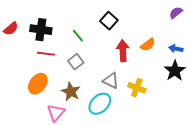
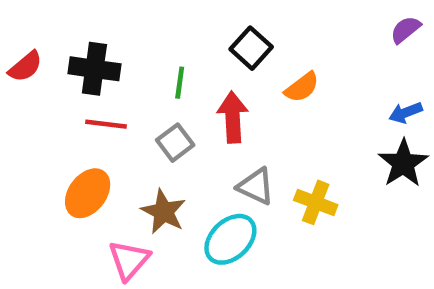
green line: (78, 36) -> (180, 83), turned 48
orange semicircle: (148, 45) -> (302, 87), moved
blue arrow: (176, 49) -> (406, 113), turned -32
red arrow: (123, 51) -> (233, 117), moved

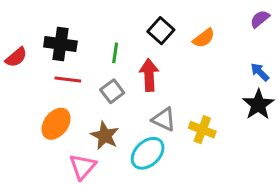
red semicircle: (25, 67) -> (16, 57), moved
orange semicircle: (302, 87) -> (204, 38), moved
blue arrow: (406, 113) -> (260, 72), turned 66

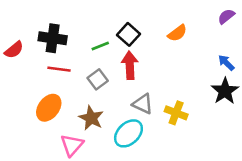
black square: (161, 31) -> (128, 34), moved
green line: (115, 53) -> (100, 46), turned 60

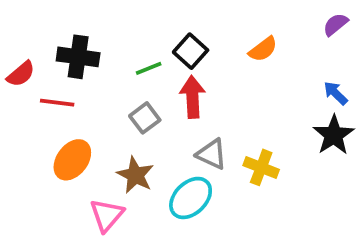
red line: (59, 69) -> (57, 103), moved

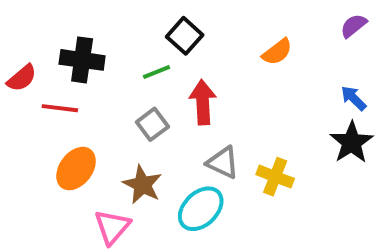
black square: (191, 51) -> (185, 36), moved

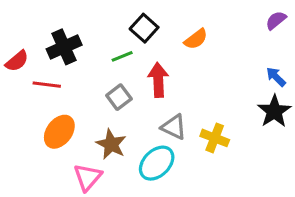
orange semicircle: (277, 52) -> (196, 39), moved
black cross: (82, 60) -> (64, 47), turned -32

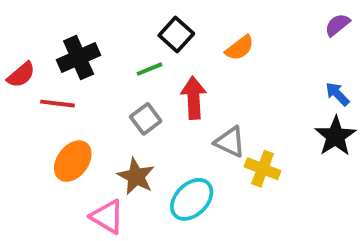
gray triangle: (174, 127) -> (230, 142), moved
pink triangle: (88, 177) -> (107, 217), turned -40

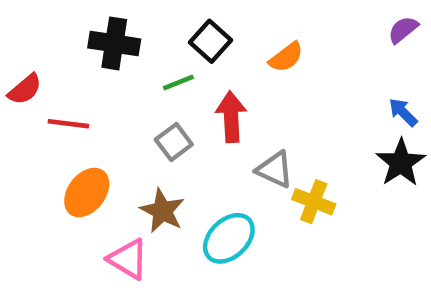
black cross: (79, 58) -> (114, 43), moved, turned 33

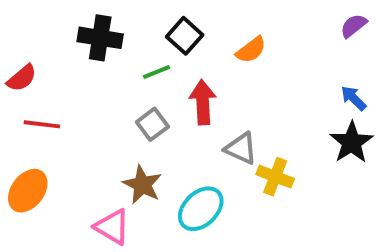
red line: (68, 124) -> (42, 124), moved
orange ellipse: (87, 192) -> (28, 191), moved

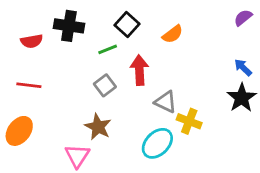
red semicircle: (22, 78) -> (32, 41), moved, turned 30
cyan ellipse: (201, 209) -> (157, 143), moved
pink triangle: (112, 227) -> (77, 156), turned 32

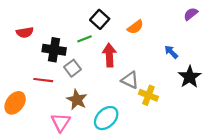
black cross: (69, 26) -> (54, 50), moved
blue arrow: (243, 67) -> (171, 52), moved
red line: (29, 85) -> (43, 80), moved
gray square: (105, 85) -> (73, 68), moved
cyan ellipse: (157, 143) -> (106, 118), moved

